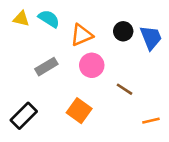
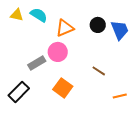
pink circle: (92, 65) -> (58, 52), moved
gray rectangle: (46, 67) -> (37, 63), moved

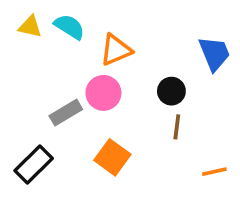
black circle: (98, 25) -> (171, 91), moved
brown line: (99, 71) -> (177, 127), turned 64

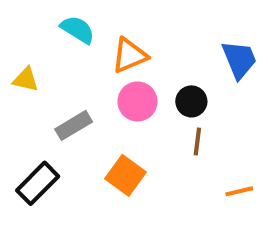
yellow triangle: (30, 27) -> (26, 79), moved
pink circle: (103, 93) -> (137, 101), moved

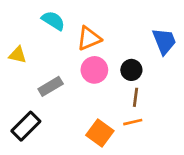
orange square: (125, 175) -> (100, 133), moved
orange line: (239, 191) -> (133, 122), moved

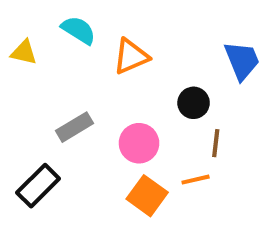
yellow triangle: (18, 55) -> (24, 52), moved
pink circle: (94, 70) -> (139, 143), moved
brown line: (136, 97) -> (216, 143), moved

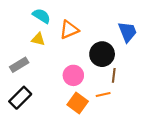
yellow triangle: (24, 52) -> (38, 39), moved
black circle: (194, 103) -> (102, 54), size x1.5
gray rectangle: (74, 127) -> (19, 65), moved

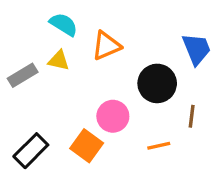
gray rectangle: (19, 65) -> (23, 75), moved
brown line: (114, 75) -> (192, 116), moved
orange square: (78, 103) -> (87, 146), moved

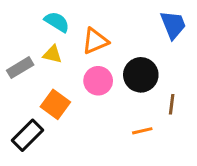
blue trapezoid: (197, 49) -> (173, 25), moved
pink circle: (113, 116) -> (98, 81), moved
orange square: (87, 146) -> (55, 104), moved

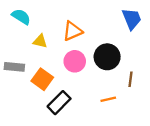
cyan semicircle: (57, 22) -> (21, 17), moved
gray rectangle: (20, 68) -> (14, 67), moved, turned 36
black rectangle: (27, 135) -> (59, 103), moved

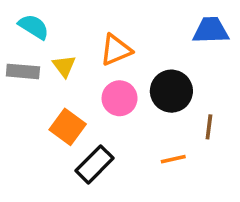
blue trapezoid: (132, 19) -> (211, 30), turned -70
yellow triangle: (40, 41) -> (64, 66), turned 40
gray rectangle: (14, 67) -> (23, 71), moved

